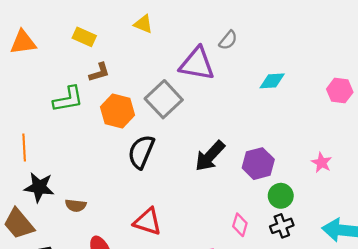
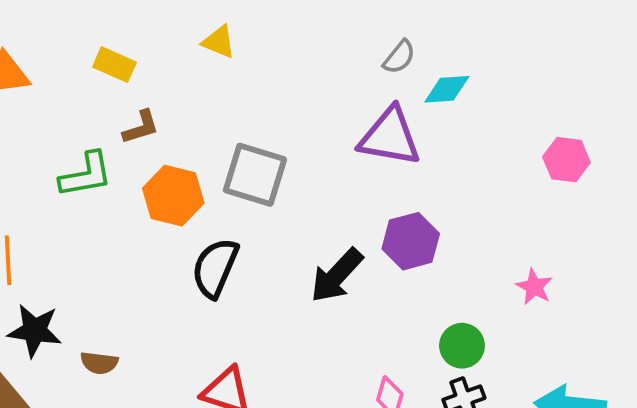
gray semicircle: (228, 40) -> (399, 57), moved
purple triangle: (197, 64) -> (390, 137), moved
cyan diamond: (272, 81) -> (447, 89), moved
gray square: (164, 99) -> (255, 175), turned -30
purple hexagon: (258, 164) -> (411, 241), moved

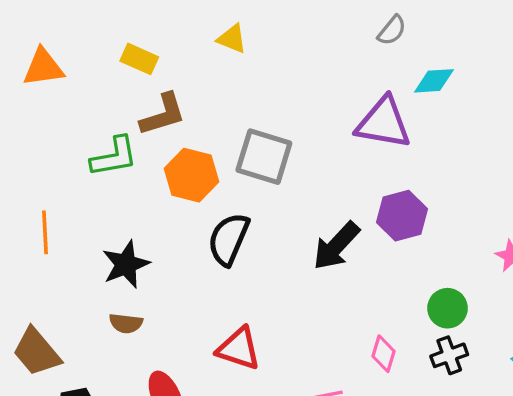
gray semicircle: (399, 57) -> (392, 30), moved
brown L-shape: (141, 127) -> (163, 115), size x1.4
black star: (35, 331) -> (126, 264), moved, turned -30

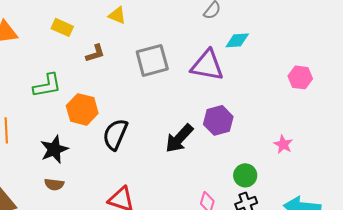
brown L-shape: (163, 115) -> (95, 53), moved, size x0.7
gray square: (264, 157) -> (152, 60), moved, turned -32
orange hexagon: (192, 175) -> (82, 109), moved

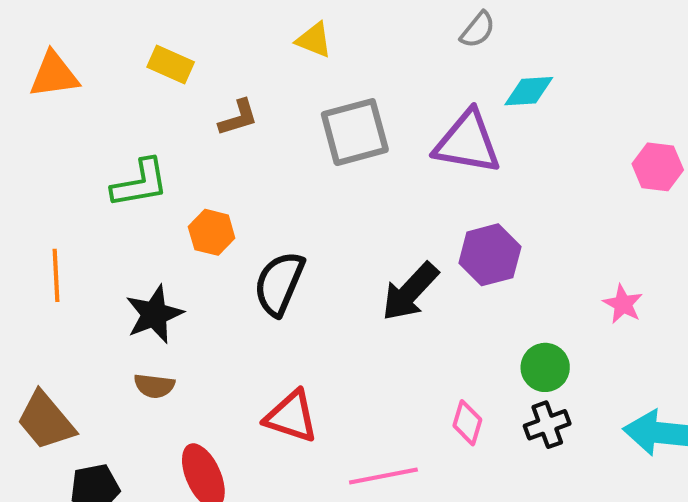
yellow triangle: (117, 15) -> (314, 40), moved
orange hexagon: (82, 109) -> (212, 232), size x0.7

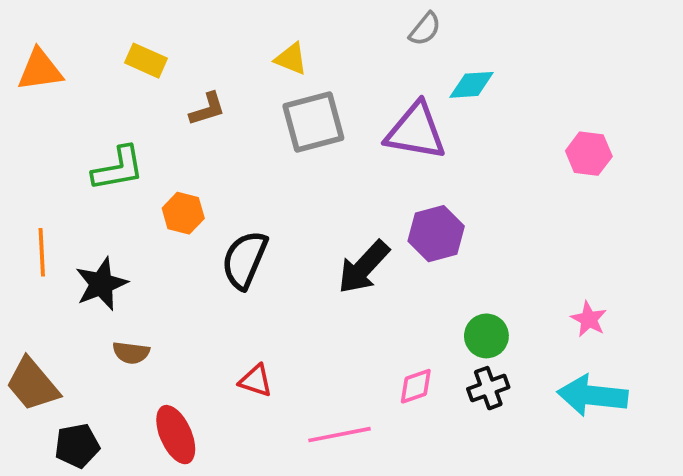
yellow triangle: (314, 40) -> (291, 59), moved
pink star: (623, 304) -> (589, 319), moved
black star: (154, 314) -> (101, 284), moved
red triangle: (291, 417) -> (256, 381), size x0.7
pink diamond: (467, 423) -> (416, 386), turned 54

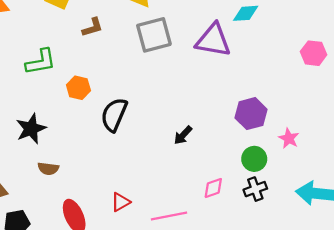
purple hexagon: (436, 234) -> (251, 114), moved
black arrow: (364, 267) -> (183, 135), moved, size x0.6
pink star: (589, 319) -> (289, 138), moved
red triangle: (256, 381) -> (121, 202), moved, turned -48

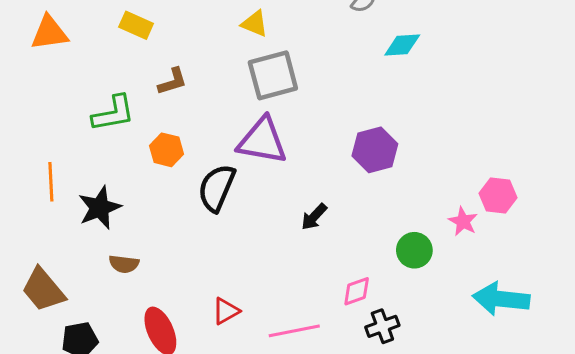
brown L-shape: (92, 27) -> (173, 81), moved
purple triangle: (213, 40) -> (262, 141), moved
pink hexagon: (314, 53) -> (498, 195), moved
purple hexagon: (251, 114) -> (375, 150), moved
black cross: (255, 189) -> (382, 326), moved

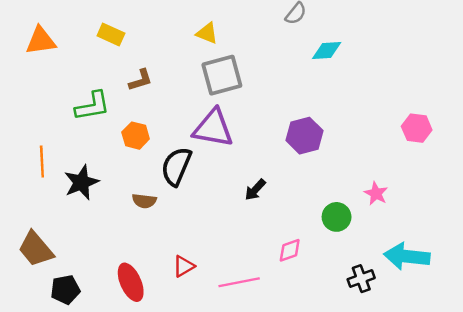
pink hexagon: (498, 195) -> (417, 128), moved
brown semicircle: (124, 264) -> (144, 201), moved
black cross: (382, 326) -> (361, 279), moved

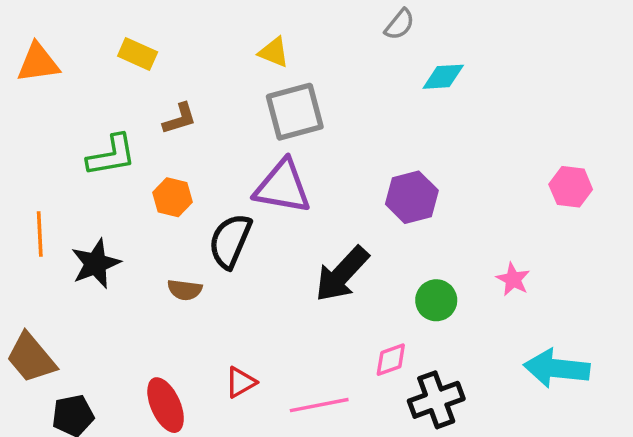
black arrow: (255, 190) -> (342, 274), size x1.8
green circle: (337, 217) -> (436, 300), moved
black cross: (361, 279) -> (436, 400), moved, size x1.4

